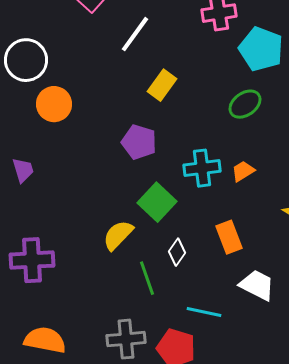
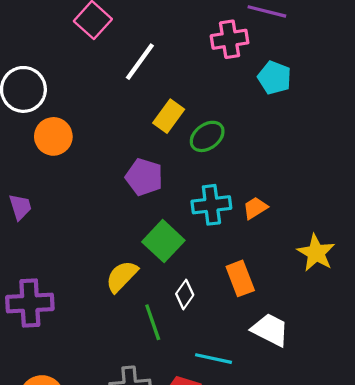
cyan pentagon: (261, 49) -> (274, 78), size x0.7
green ellipse: (245, 104) -> (207, 136), moved

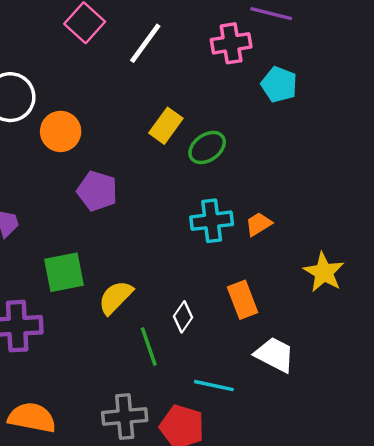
white line: (140, 62) -> (145, 43), moved
orange circle: (53, 136) -> (61, 131), moved
purple pentagon: (144, 177) -> (97, 191), moved
green square: (163, 241) -> (64, 272), moved, turned 36

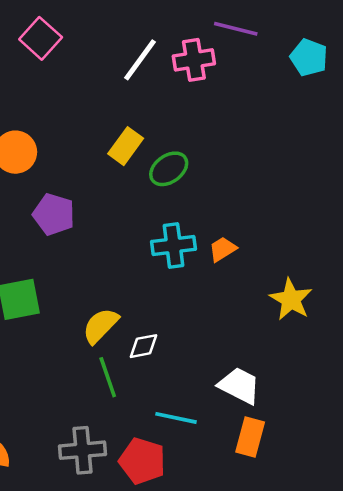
white line: (145, 43) -> (140, 60), moved
cyan pentagon: (279, 85) -> (309, 57), moved
yellow semicircle: (116, 297) -> (100, 326), moved
orange rectangle: (243, 300) -> (250, 437), moved, turned 36
white diamond: (183, 317) -> (144, 346), turned 44

